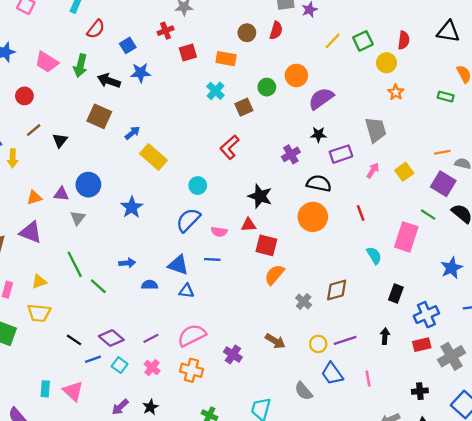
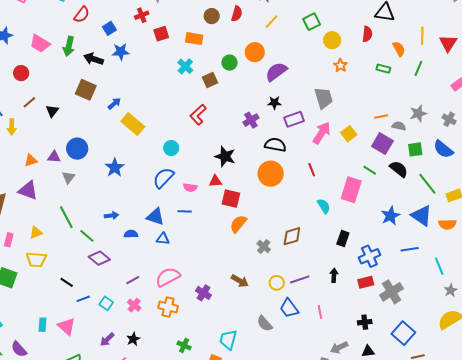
red semicircle: (404, 40) -> (367, 34), moved
yellow line: (333, 41) -> (272, 22), moved
pink arrow: (373, 170) -> (322, 133), size x1.6
purple diamond: (111, 338) -> (99, 258), moved

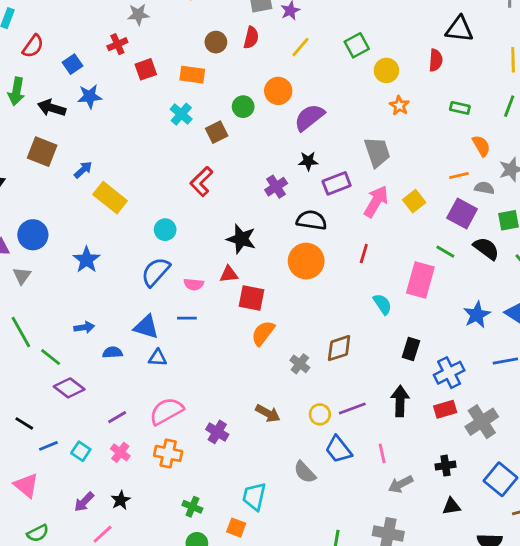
orange semicircle: (399, 49) -> (481, 146), moved
red line: (312, 170) -> (364, 254), turned 40
black arrow: (334, 275) -> (400, 401), size x1.5
gray arrow: (339, 347) -> (401, 484), moved

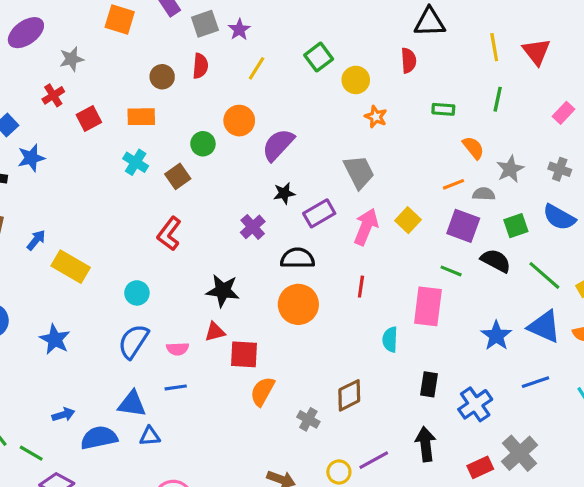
cyan semicircle: (382, 304) -> (390, 339), turned -135
blue semicircle: (113, 352) -> (99, 438), size x1.6
red rectangle: (445, 409) -> (480, 467), moved

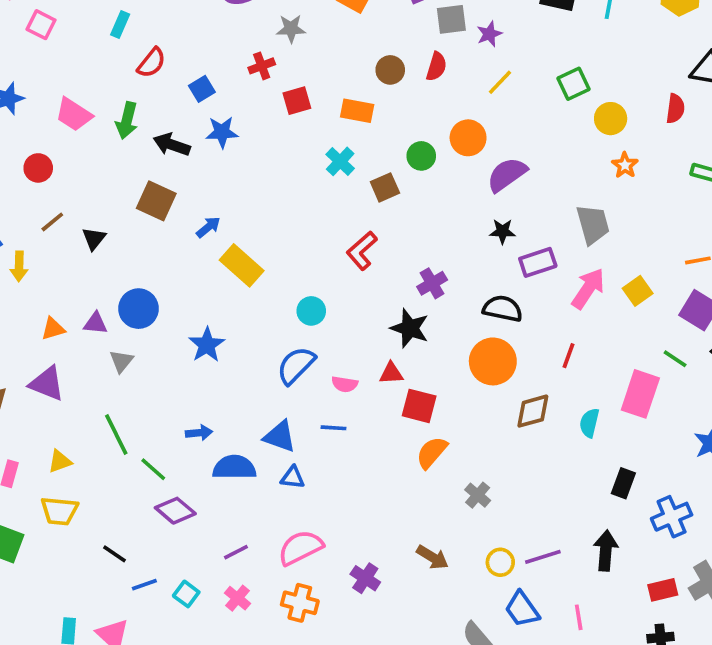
purple cross: (253, 227) -> (432, 283), moved
brown diamond: (349, 395) -> (533, 411), moved

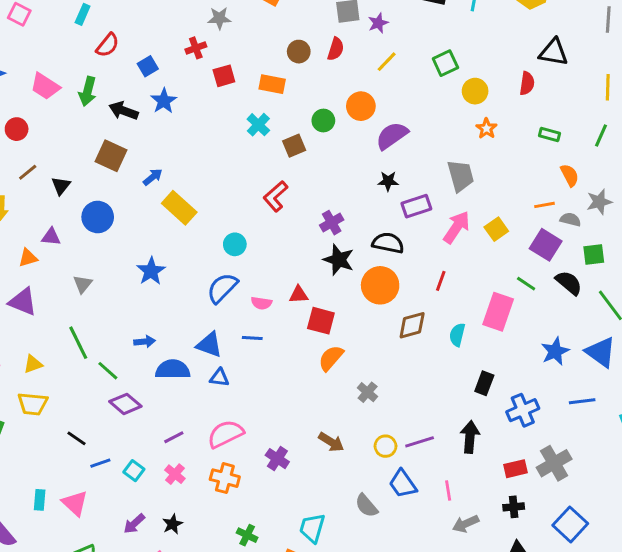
blue star: (222, 132) -> (164, 101), turned -30
blue circle: (138, 309) -> (98, 217), moved
purple triangle: (96, 323) -> (51, 237), moved
black star: (410, 328) -> (339, 260), moved

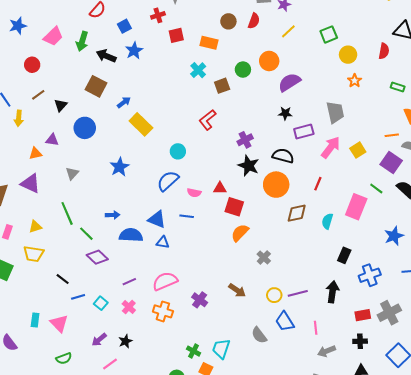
pink trapezoid: (45, 86) -> (53, 36), turned -80
green cross: (247, 535) -> (194, 351), moved

